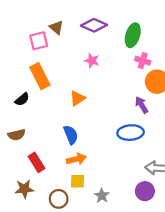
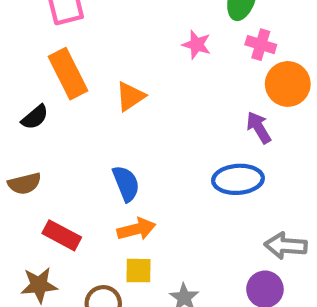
pink star: (92, 61) -> (197, 45), moved
orange triangle: (77, 98) -> (130, 96), moved
red rectangle: (37, 162) -> (62, 235), turned -30

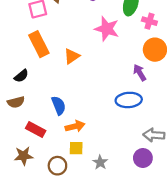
pink star: (197, 45) -> (107, 29), size x1.6
pink cross: (261, 45) -> (149, 21), moved
black semicircle: (35, 117) -> (21, 76), moved
blue semicircle: (126, 183) -> (59, 105), moved

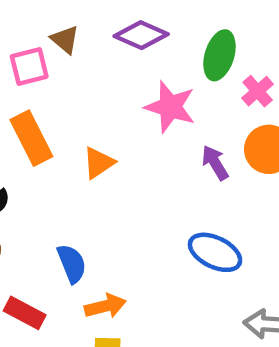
pink cross: (149, 21) -> (258, 91), turned 32
purple arrow: (140, 73) -> (215, 163), moved
blue ellipse: (129, 100) -> (215, 252), turned 30

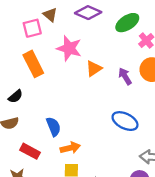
green ellipse: (219, 55) -> (127, 23), turned 40
pink star: (170, 107) -> (69, 48), moved
orange triangle: (99, 163) -> (94, 68), moved

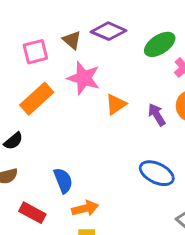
brown triangle: (50, 15) -> (72, 40), moved
orange rectangle: (33, 64) -> (37, 99), turned 75

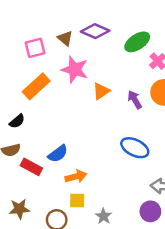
blue semicircle: (63, 181) -> (58, 154), turned 75
red rectangle: (32, 213) -> (31, 167), moved

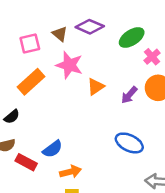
purple arrow: (135, 100) -> (129, 95), turned -108

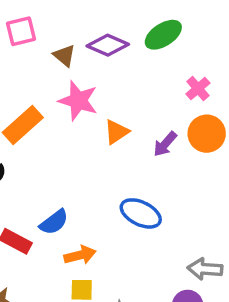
green ellipse: (132, 38) -> (163, 35), moved
pink square: (30, 43) -> (21, 31), moved
blue ellipse: (129, 143) -> (141, 213), moved

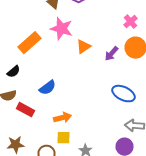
blue ellipse: (141, 213) -> (124, 94), moved
blue semicircle: (54, 222) -> (48, 88), moved

